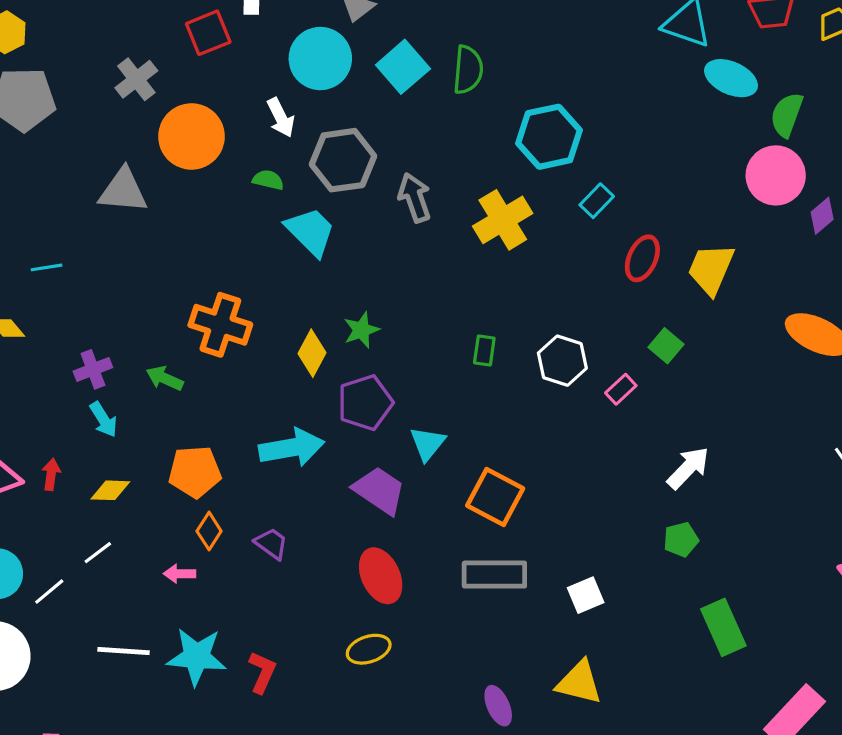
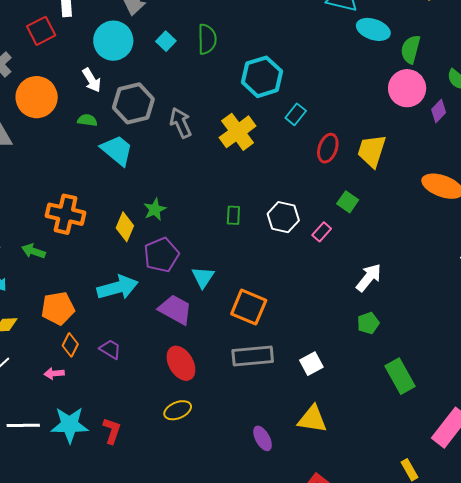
cyan square: (403, 67) -> (166, 41), size x0.6

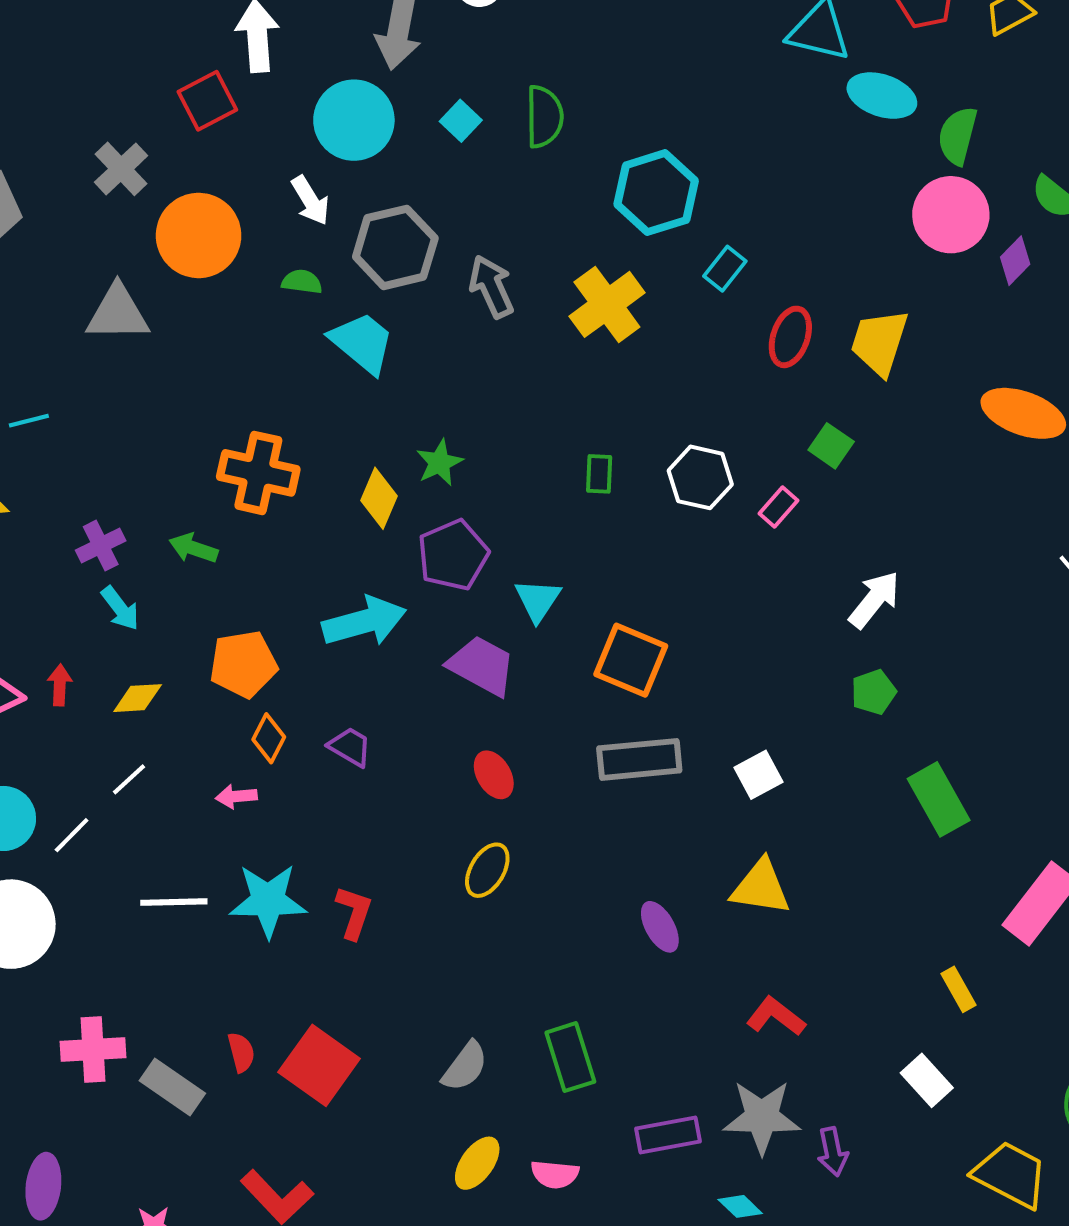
red ellipse: (181, 363) -> (494, 775), size x0.7
yellow ellipse: (178, 410) -> (487, 870), turned -36

